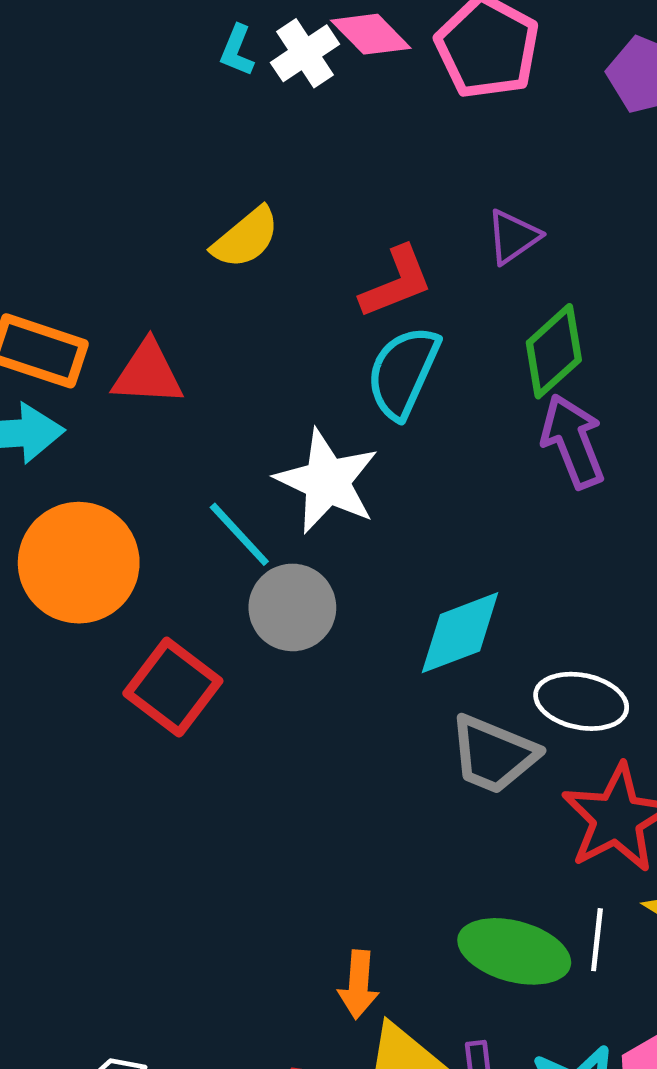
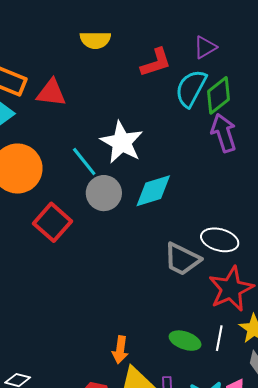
yellow semicircle: (246, 238) -> (95, 40), turned 36
cyan semicircle: (403, 372) -> (191, 88), moved
cyan diamond: (460, 633) -> (153, 191), moved
green ellipse: (514, 951) -> (185, 341), size x0.7

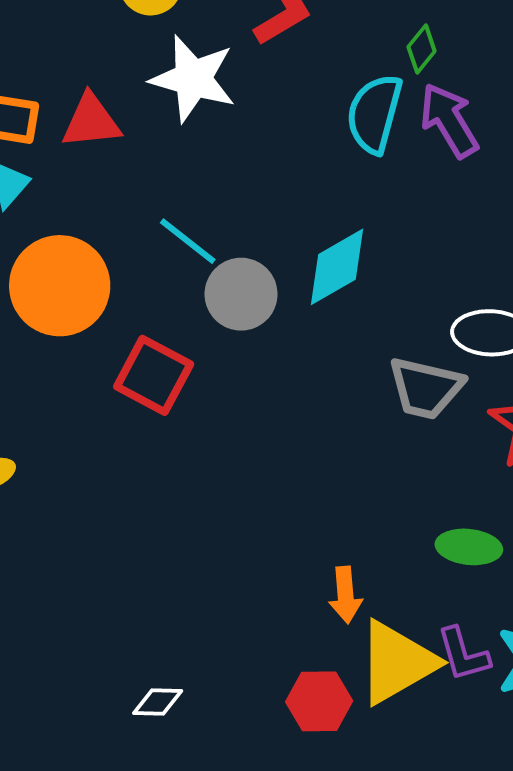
cyan semicircle: (191, 88) -> (374, 114), moved
green diamond: (218, 95) -> (422, 49), size x0.6
white star: (122, 142) -> (193, 79), moved

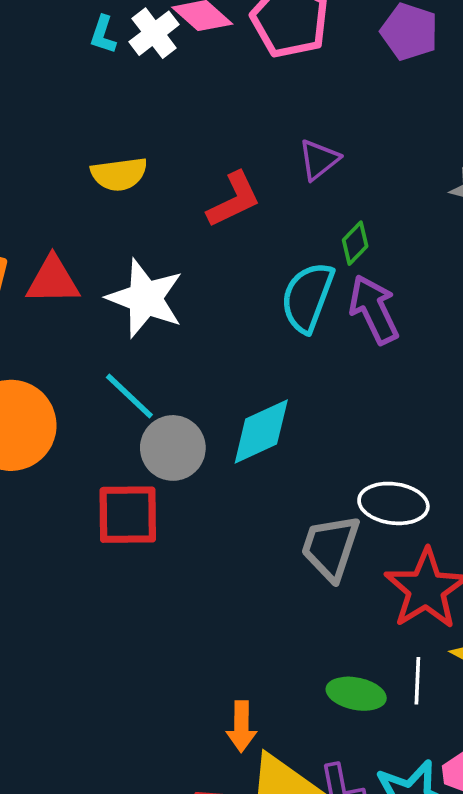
white star: (193, 79) -> (145, 298), moved
red square: (154, 375) -> (128, 515), moved, turned -34
gray trapezoid: (426, 388) -> (331, 548), turned 90

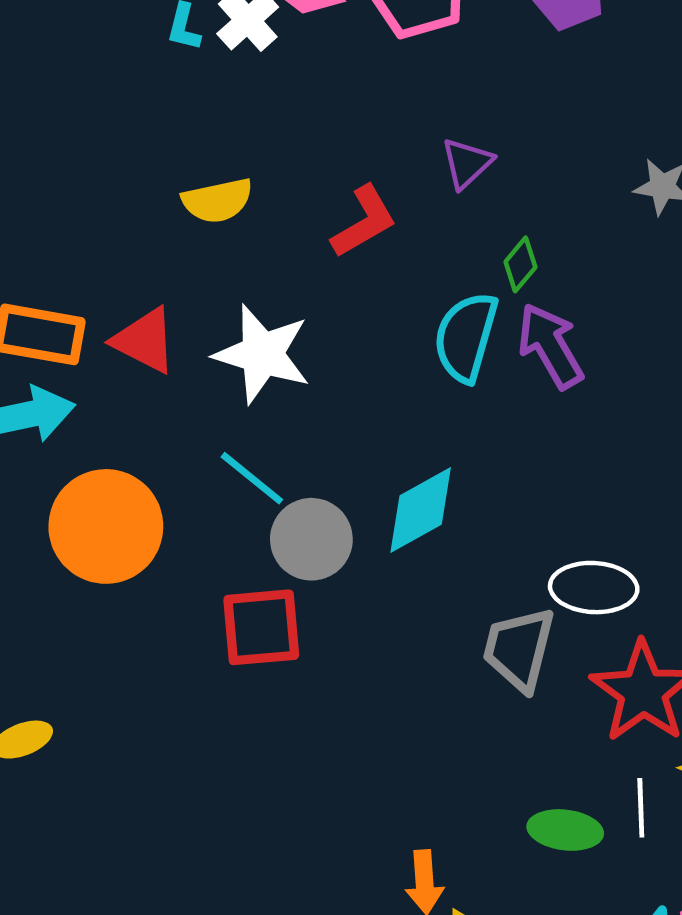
red triangle: (53, 280) -> (145, 340), turned 32

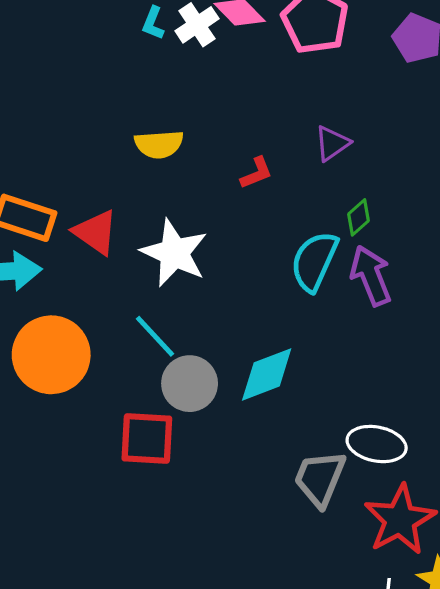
red L-shape: (364, 222) -> (256, 173), size x0.7

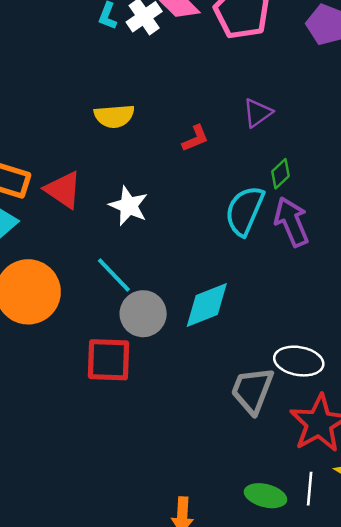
white star: (174, 253) -> (129, 206), size x0.7

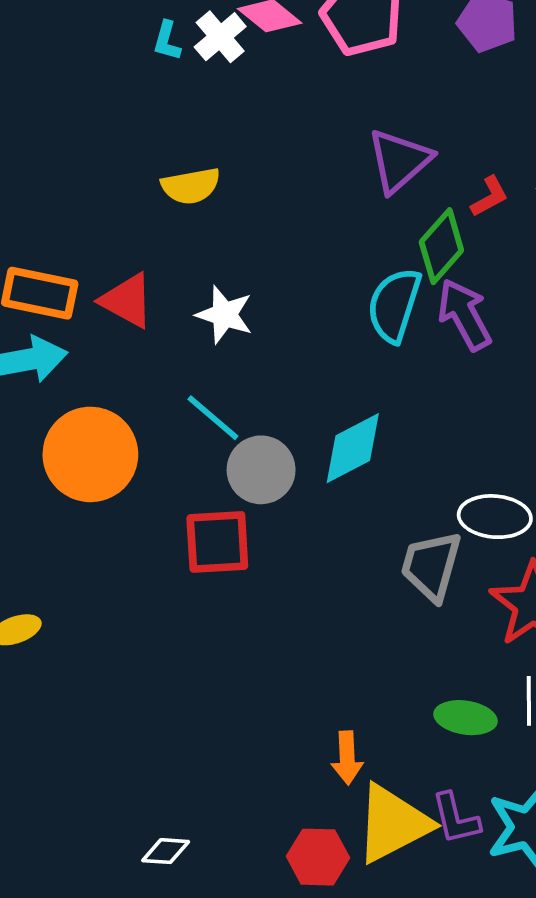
purple triangle: (258, 113) -> (399, 161), size x1.5
red L-shape: (195, 138) -> (490, 197), moved
green diamond: (281, 174) -> (441, 246), size x1.6

